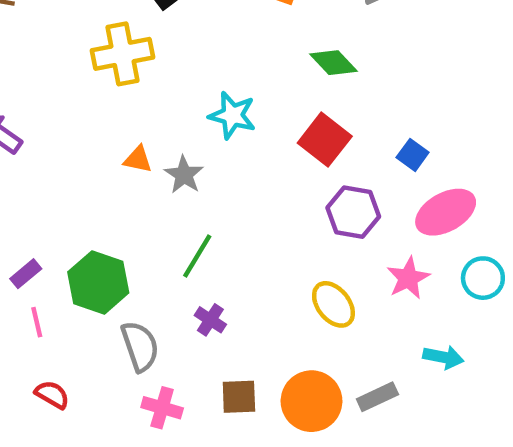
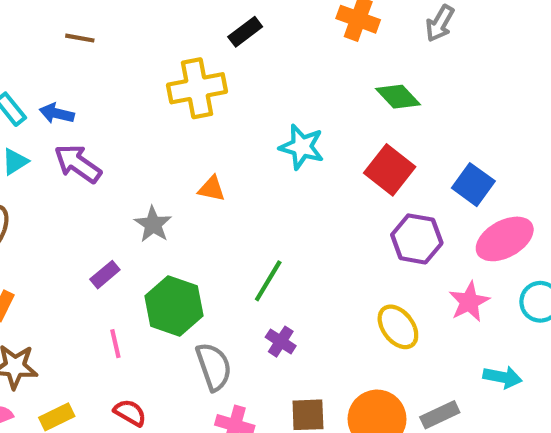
blue square: (413, 155) -> (473, 185), size x1.4
gray star: (184, 175) -> (153, 224), moved
purple rectangle: (26, 274) -> (105, 275), moved

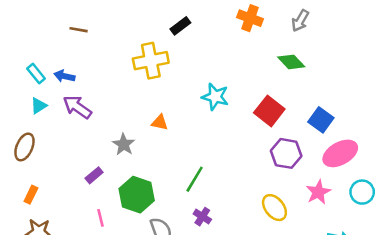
green diamond: (398, 97) -> (291, 62), moved

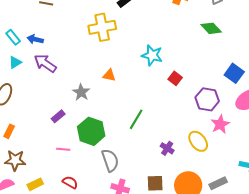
red square: (269, 111) -> (175, 78), moved, size x0.6
pink star: (318, 192) -> (220, 124), moved
purple cross: (202, 217) -> (167, 148), moved
pink line: (101, 218) -> (63, 149), turned -72

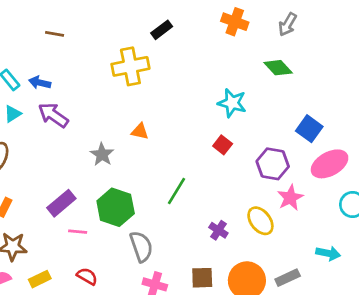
cyan star: (152, 55) -> (232, 103), moved
red square: (175, 78) -> (223, 145), moved
purple rectangle: (58, 116) -> (61, 203), moved, size x1.5

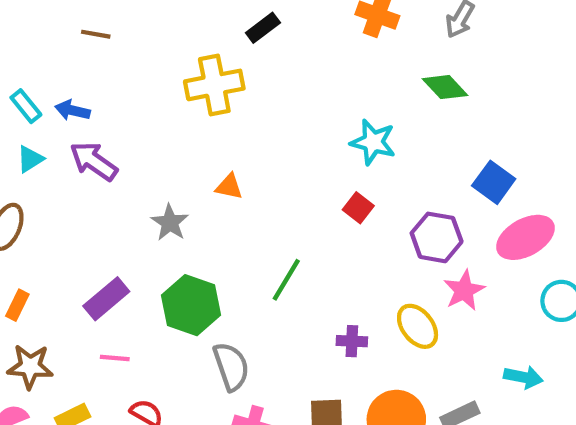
purple cross: (218, 230) -> (352, 341), turned -30
pink line: (78, 232) -> (115, 358), moved

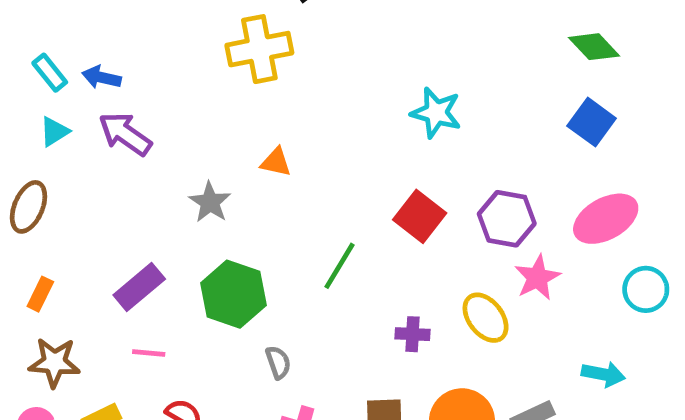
green diamond: (445, 87) -> (594, 47), moved
blue square: (494, 182) -> (592, 122), moved
red square: (358, 208) -> (420, 216), moved, size x1.5
gray semicircle: (231, 367) -> (278, 362), size x0.6

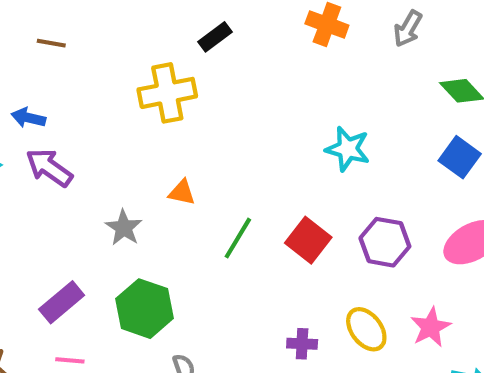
cyan star: (436, 113) -> (348, 149), moved
green line: (339, 266) -> (238, 238), moved
pink star: (537, 278) -> (431, 327), moved

